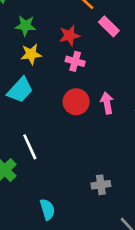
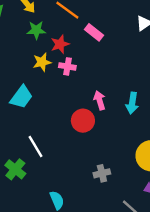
green star: (26, 26) -> (36, 30), moved
yellow star: (31, 54) -> (42, 62), moved
red circle: (76, 102) -> (83, 121), moved

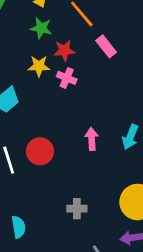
pink arrow: (100, 100) -> (92, 139), moved
red circle: (83, 121) -> (40, 151), moved

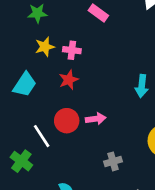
red star: (64, 51) -> (69, 80), moved
pink arrow: (92, 139) -> (96, 119), moved, turned 102

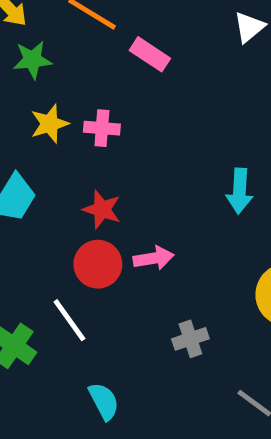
red star: (69, 80) -> (102, 209), moved, turned -30
white line: (42, 136) -> (69, 320), moved

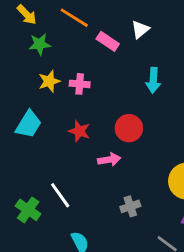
white triangle: (249, 27) -> (140, 29), moved
cyan arrow: (240, 191) -> (153, 80), moved
red circle: (98, 264) -> (129, 128), moved

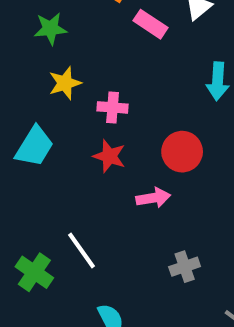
pink cross: (80, 84) -> (113, 107), moved

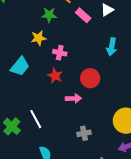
green star: (50, 29) -> (49, 15), moved

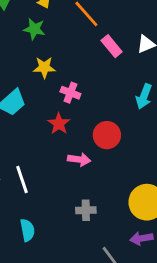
green star: (49, 15) -> (34, 29), moved

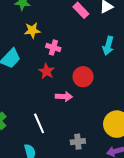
white line: (22, 179) -> (39, 123), moved
gray cross: (86, 210) -> (78, 142), moved

